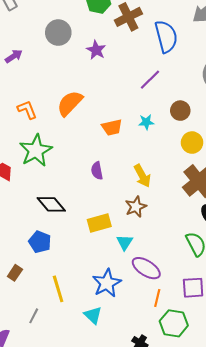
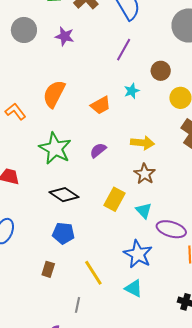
green star: (36, 151) -> (55, 148), moved
purple semicircle: (97, 171) -> (98, 150), turned 78
yellow arrow: (142, 176) -> (142, 143), turned -40
yellow rectangle: (99, 223) -> (114, 199), turned -30

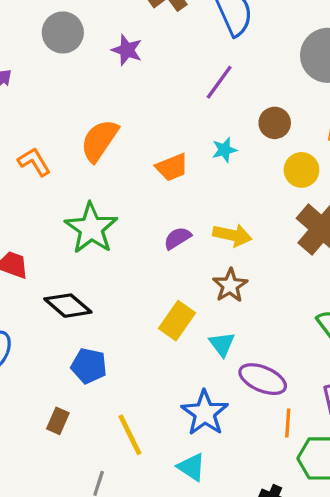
purple semicircle: (98, 150) -> (177, 238), moved
black diamond: (64, 195) -> (68, 306), moved

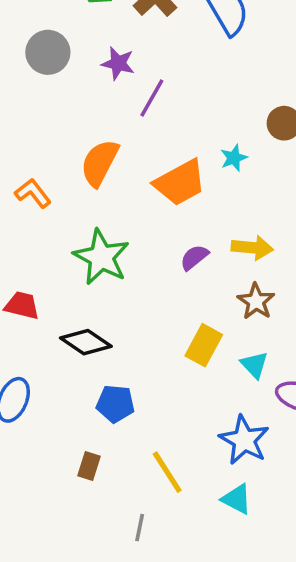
purple line: (219, 82) -> (152, 98), moved
orange trapezoid: (172, 167) -> (180, 183), size x1.5

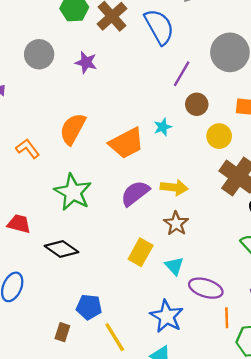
purple line: (152, 98) -> (182, 74), moved
purple semicircle: (194, 257) -> (135, 193), size x1.5
blue pentagon: (115, 404) -> (89, 307), moved

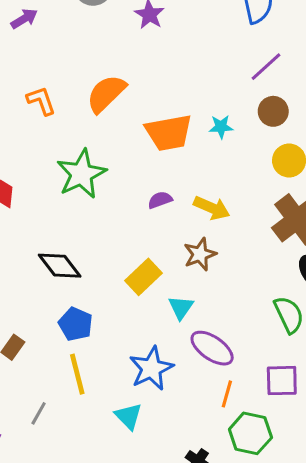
purple semicircle: (135, 193) -> (160, 200), size x0.6
black diamond: (62, 249) -> (60, 266), moved
blue pentagon: (89, 307) -> (76, 324), moved

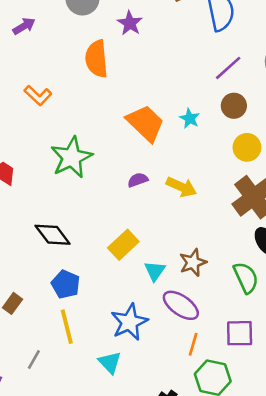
orange semicircle: (106, 94) -> (97, 59), moved, turned -51
orange L-shape: (41, 101) -> (38, 95), turned 152
cyan star: (221, 127) -> (190, 118), turned 30
orange trapezoid: (169, 133) -> (145, 123), turned -126
brown star: (200, 254) -> (193, 263), moved

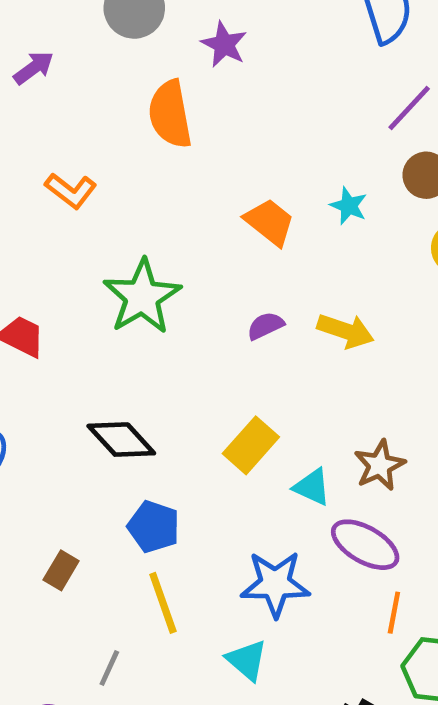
orange trapezoid: (145, 123) -> (270, 222), size x0.7
cyan triangle: (155, 271) -> (312, 487), turned -35
blue star: (129, 322) -> (275, 584), turned 30

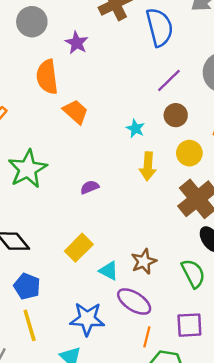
orange trapezoid: (270, 222) -> (76, 112), moved
yellow arrow: (345, 331) -> (148, 166), moved, turned 72

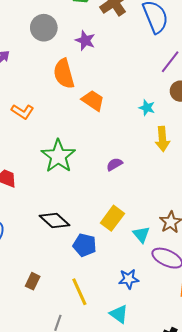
cyan triangle: (109, 271) -> (141, 234), turned 30
blue pentagon: (27, 286) -> (85, 245), moved
blue star: (87, 319) -> (129, 279), size x0.7

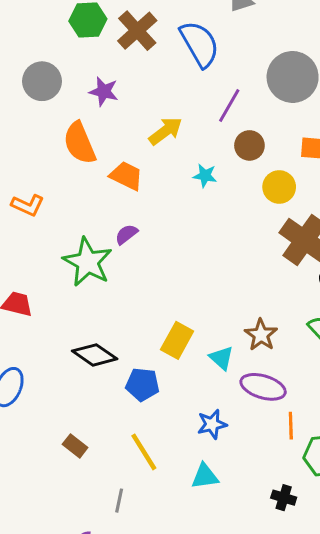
yellow arrow: (162, 139) -> (165, 131), moved, turned -115
purple semicircle: (114, 164) -> (126, 234), moved
brown rectangle: (33, 281) -> (75, 446), turned -70
cyan triangle: (119, 314) -> (205, 476), turned -36

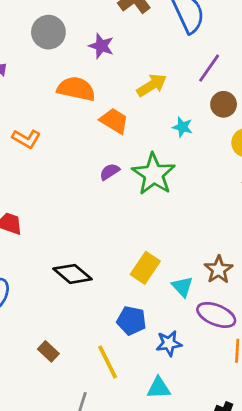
orange semicircle: (80, 143) -> (76, 89), turned 120
green star: (88, 262) -> (154, 174), moved
blue pentagon: (142, 384) -> (131, 321), moved

